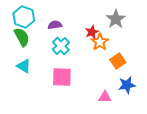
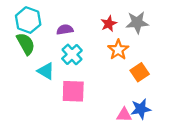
gray star: (116, 19) -> (137, 22), turned 30
red star: (92, 32) -> (109, 24), moved
cyan triangle: (24, 66) -> (46, 71), moved
blue star: (127, 85) -> (141, 109), moved

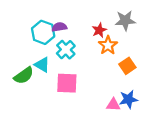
cyan hexagon: (28, 20) -> (43, 32), moved
red star: (109, 24) -> (99, 30), moved
green semicircle: (26, 44) -> (24, 76), moved, turned 84

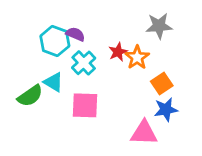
purple semicircle: (59, 27) -> (75, 34), turned 32
red star: (99, 30) -> (118, 52), moved
blue star: (128, 99) -> (166, 110), moved
pink triangle: (113, 105) -> (144, 133), size x1.5

